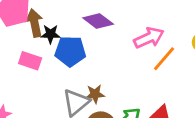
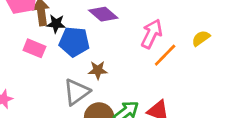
pink arrow: (149, 38) -> (152, 34), turned -44
brown star: (95, 94) -> (98, 70), moved

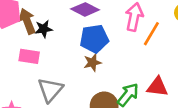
blue pentagon: (74, 42) -> (94, 39), moved
gray triangle: (77, 92) -> (50, 90), moved

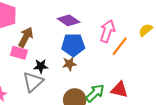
brown arrow: (27, 21) -> (26, 37), moved, turned 42
black star: (44, 29) -> (41, 66), moved

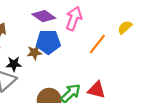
pink arrow: (107, 31) -> (74, 18), moved
brown star: (69, 64) -> (34, 53), moved

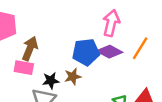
purple diamond: (44, 16) -> (109, 52), moved
brown star: (34, 53) -> (73, 77), moved

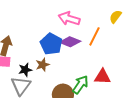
pink arrow: (111, 23) -> (69, 19), turned -80
blue pentagon: (86, 52) -> (51, 44), turned -30

